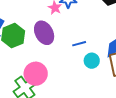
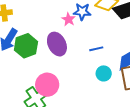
blue line: (79, 44) -> (96, 49), moved

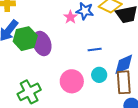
purple ellipse: (57, 44) -> (42, 44), moved
pink circle: (47, 85) -> (72, 81), moved

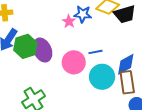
cyan circle: (99, 75) -> (102, 77), size x1.6
pink circle: (72, 81) -> (74, 62), moved

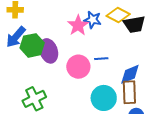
pink star: (69, 21) -> (78, 25), size x1.5
cyan circle: (102, 77) -> (104, 98), moved

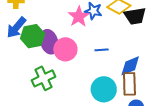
pink circle: (78, 67) -> (65, 49), moved
green cross: (34, 99) -> (44, 78), moved

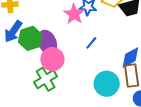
pink circle: (65, 49) -> (52, 59), moved
blue line: (102, 50) -> (91, 43), moved, turned -40

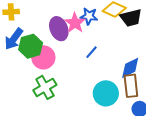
purple ellipse: (47, 42) -> (59, 29), moved
pink circle: (52, 59) -> (43, 57), moved

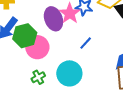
green cross: (45, 87) -> (38, 77), size x0.6
cyan circle: (106, 93) -> (69, 73), moved

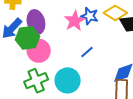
purple ellipse: (53, 19) -> (36, 22), moved
green cross: (38, 77) -> (36, 81), size x1.6

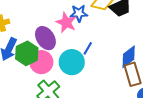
purple ellipse: (36, 22) -> (45, 38), moved
cyan circle: (68, 80) -> (72, 62), moved

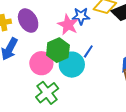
purple ellipse: (45, 38) -> (28, 21), moved
green hexagon: (27, 53) -> (58, 50), moved

